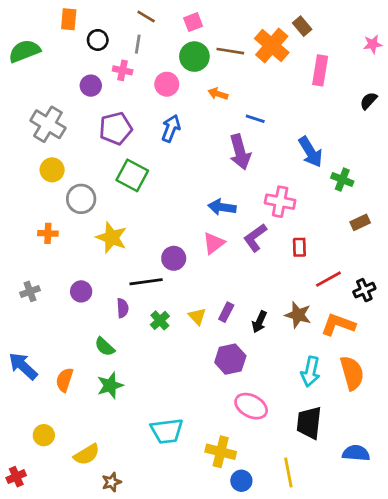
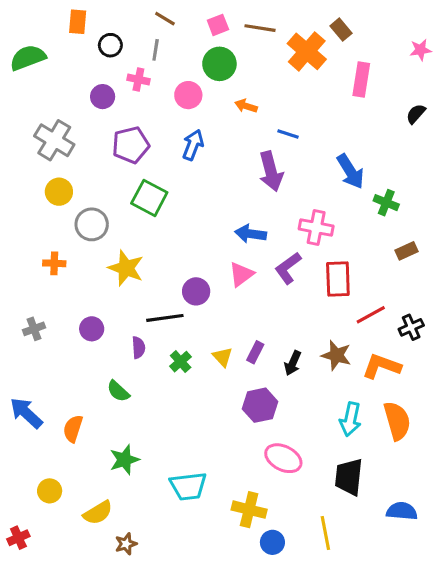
brown line: (230, 51) -> (260, 28), moved
red rectangle: (299, 247) -> (338, 279), size x1.6
green star: (110, 385) -> (124, 460), moved

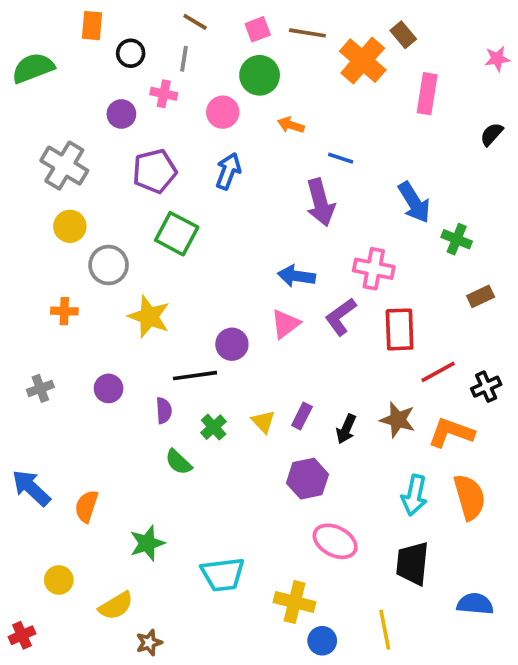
green semicircle: (118, 391) -> (179, 462), moved

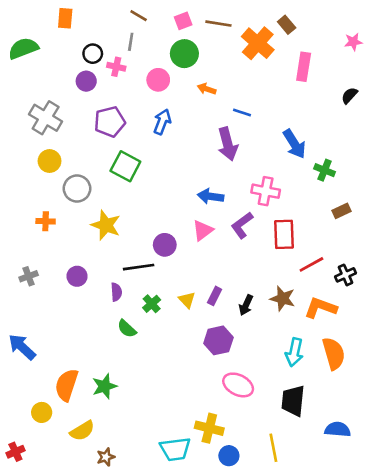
black circle: (131, 53) -> (93, 54), moved
orange semicircle: (86, 506) -> (67, 385), moved, size x1.4
cyan trapezoid: (223, 574) -> (175, 449), moved

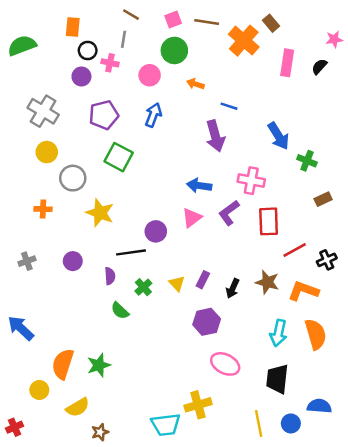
orange rectangle: (65, 18) -> (73, 27), moved
black semicircle: (349, 96) -> (319, 67), moved
yellow cross: (209, 428) -> (198, 405), turned -30
blue circle: (229, 456) -> (291, 423), moved

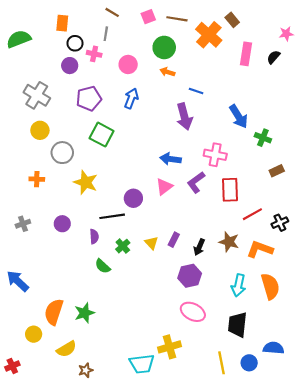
green circle: (174, 50) -> (164, 47), moved
purple hexagon: (207, 322) -> (190, 276), moved

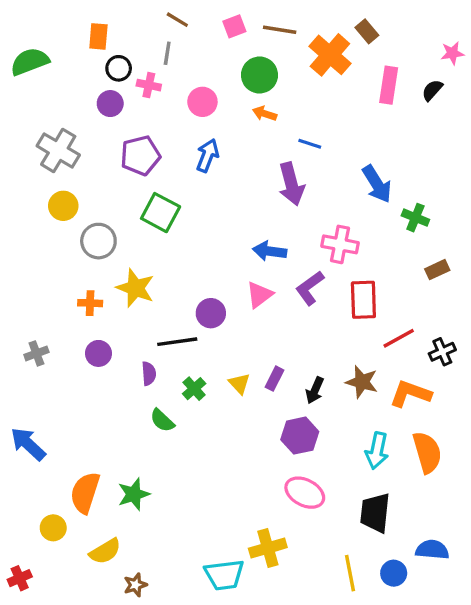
orange cross: (37, 179) -> (90, 303), moved

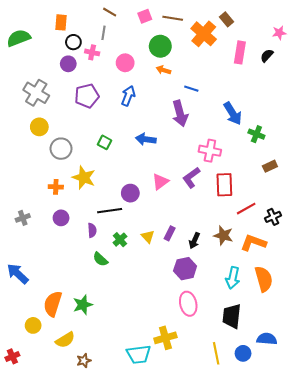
green square: (161, 213) -> (104, 142), moved, size x0.6
blue arrow: (270, 251) -> (146, 139), moved
pink ellipse: (305, 493) -> (188, 304), turned 50

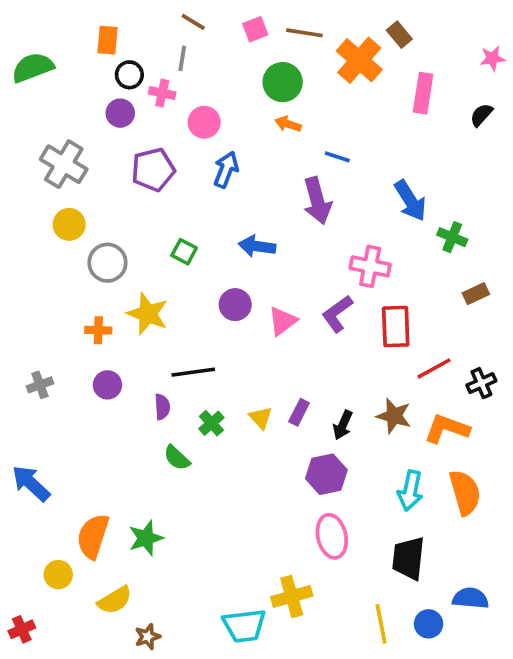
black semicircle: (267, 56) -> (481, 115), moved
pink circle: (125, 63) -> (204, 122), moved
purple circle: (130, 193) -> (235, 305), moved

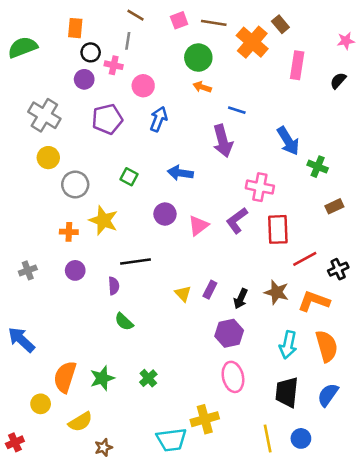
green cross: (211, 423) -> (148, 378), moved
blue semicircle: (470, 598) -> (328, 395), moved, turned -60

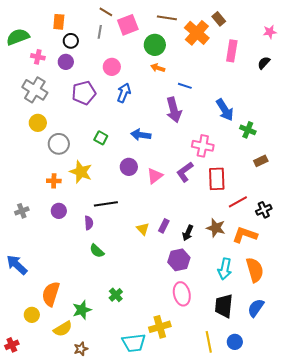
pink square: (179, 20) -> (128, 25), moved, size x1.5
pink cross: (114, 65) -> (38, 57), moved
green star: (102, 378) -> (82, 310), moved

